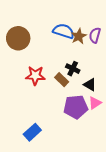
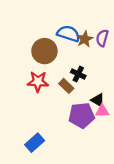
brown circle: (18, 38) -> (44, 51), moved
black triangle: (90, 85) -> (98, 100), moved
pink triangle: (95, 103) -> (102, 111), turned 32

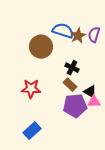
red star: (38, 82) -> (31, 89), moved
brown rectangle: (66, 86) -> (70, 85), moved

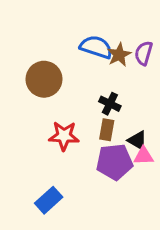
brown circle: (41, 47) -> (44, 79), moved
brown rectangle: (70, 85) -> (107, 130), turned 56
red star: (31, 89) -> (64, 136), moved

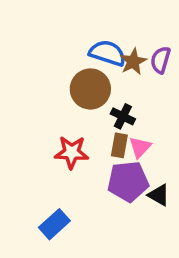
brown circle: (44, 79) -> (90, 89), moved
black triangle: (137, 140) -> (159, 195), moved
pink triangle: (144, 156) -> (140, 147), moved, turned -45

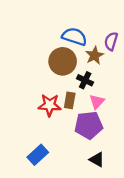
brown star: (133, 62) -> (95, 55), moved
brown rectangle: (119, 145) -> (70, 100), moved
black triangle: (159, 195) -> (97, 160), moved

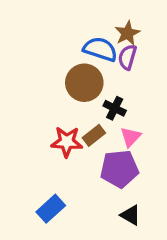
purple semicircle: (111, 41) -> (127, 57), moved
brown star: (95, 55) -> (127, 33), moved
brown rectangle: (70, 100) -> (94, 135), turned 42

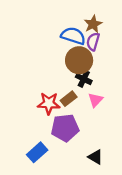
brown circle: (84, 83) -> (79, 60), moved
purple pentagon: (119, 169) -> (65, 128), moved

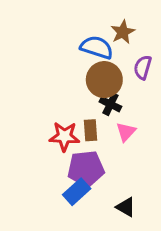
purple semicircle: (93, 42) -> (143, 67), moved
brown rectangle: (69, 99) -> (90, 130), turned -56
blue rectangle: (37, 152) -> (77, 192), moved

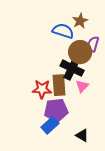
brown circle: (104, 80) -> (80, 52), moved
black cross: (110, 104) -> (72, 68), size x1.6
brown rectangle: (90, 130) -> (59, 85), size x1.5

